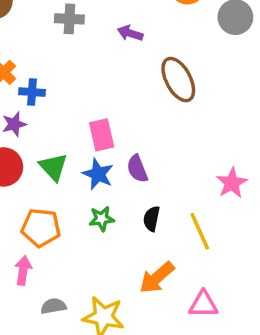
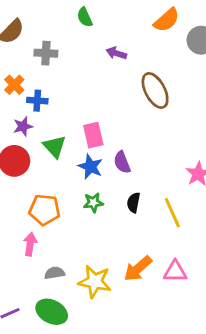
gray cross: (69, 19) -> (46, 53), moved
green triangle: (53, 167) -> (55, 147), moved
orange arrow: (157, 278) -> (138, 269), moved

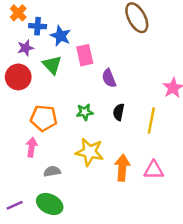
blue star: (90, 167) -> (61, 36), moved
yellow line: (172, 213) -> (151, 121), turned 35
orange arrow: (138, 269) -> (122, 168), turned 135
yellow star: (95, 282) -> (90, 152), moved

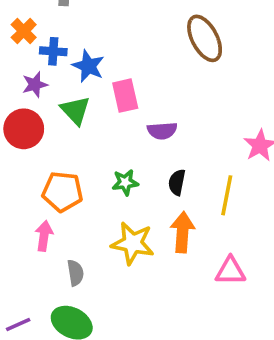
purple semicircle: (109, 78) -> (162, 131), turned -72
orange arrow: (122, 168) -> (182, 232), moved
gray semicircle: (52, 171) -> (75, 273), turned 91

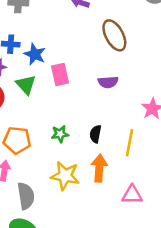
purple semicircle: (162, 131) -> (108, 82), moved
gray semicircle: (75, 273) -> (26, 196), size x1.5

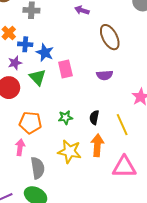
yellow line: (130, 143) -> (122, 125), turned -35
pink triangle: (132, 195) -> (124, 167), size x1.4

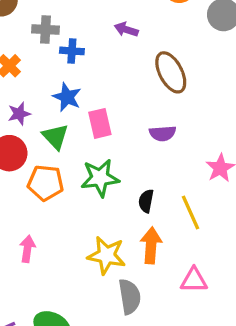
blue cross: (25, 44) -> (72, 51), moved
green star: (65, 117) -> (100, 178), moved, size x1.6
orange pentagon: (30, 123) -> (46, 183), moved
pink triangle: (124, 167) -> (194, 280), size x0.7
gray semicircle: (38, 168) -> (130, 297), moved

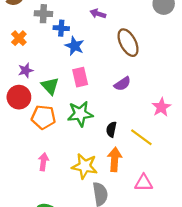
blue star: (67, 97) -> (75, 46), moved
purple semicircle: (163, 133) -> (122, 84), turned -30
yellow line: (191, 213) -> (141, 137), turned -30
pink arrow: (27, 249) -> (43, 162), moved

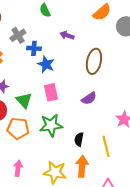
gray cross: (43, 14) -> (18, 35), turned -35
brown ellipse: (128, 43) -> (94, 61), turned 40
yellow line: (141, 137) -> (106, 146), turned 40

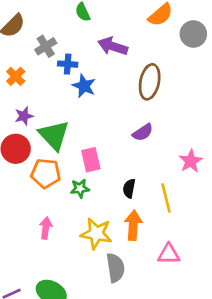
purple arrow: (67, 35) -> (113, 46), size x1.5
pink rectangle: (51, 92) -> (91, 160), moved
green triangle: (24, 100) -> (54, 135), size x1.4
green star: (51, 125) -> (80, 188), moved, size x0.6

